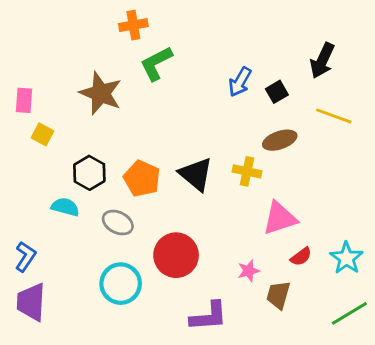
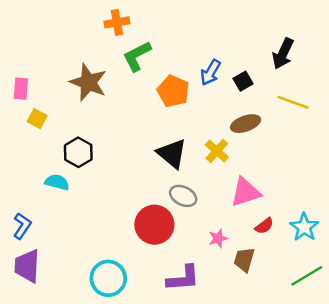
yellow cross: (247, 171) -> (217, 151), turned 30
orange pentagon: (142, 178) -> (173, 91), moved
gray ellipse: (118, 223) -> (183, 196), moved
cyan circle: (121, 284) -> (108, 278), moved

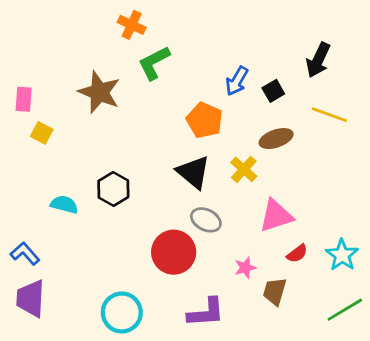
orange cross: (117, 22) -> (132, 25), turned 35
orange pentagon: (173, 91) -> (205, 120), moved
black hexagon: (78, 152) -> (113, 189), moved
blue L-shape: (22, 226) -> (25, 254), turned -75

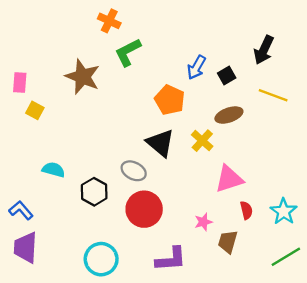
black hexagon: (113, 189) -> (94, 192), moved
gray ellipse: (206, 220) -> (134, 171), moved
red semicircle: (297, 254) -> (246, 210), turned -66

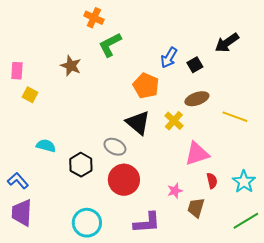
black arrow: (264, 50) -> (227, 43), turned 30
brown star: (83, 77) -> (71, 66), size x0.7
yellow line: (273, 95) -> (235, 117), moved

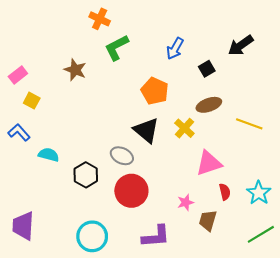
blue arrow: (169, 58) -> (175, 49), moved
pink rectangle: (17, 71) -> (18, 75), turned 48
blue L-shape: (18, 181) -> (19, 132), moved

